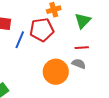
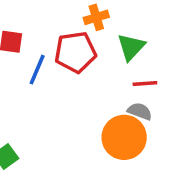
green triangle: (83, 21) -> (131, 47), moved
orange circle: (56, 72) -> (124, 137), moved

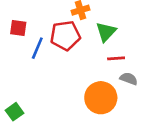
gray semicircle: (140, 111) -> (129, 79), moved

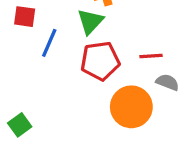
green triangle: (106, 32) -> (90, 21), moved
red pentagon: (65, 36) -> (100, 61), moved

